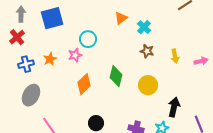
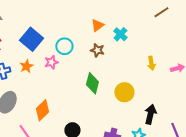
blue square: (52, 18) -> (31, 39), moved, turned -35
brown star: (147, 51) -> (97, 50), moved
orange diamond: (84, 84) -> (42, 110), moved

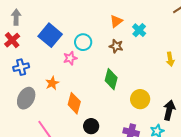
orange star: (26, 66) -> (52, 83), moved
yellow circle: (124, 92) -> (140, 99), moved
orange diamond: (42, 110) -> (74, 103), moved, turned -30

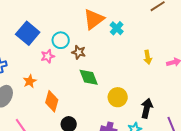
orange triangle: (116, 21) -> (94, 19), size x1.6
brown star: (116, 46) -> (79, 52), moved
green diamond: (111, 79) -> (89, 77), turned -35

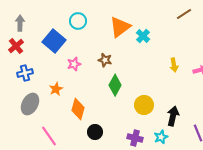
cyan circle: (61, 40) -> (78, 21), moved
green diamond: (89, 77) -> (115, 85), turned 50

